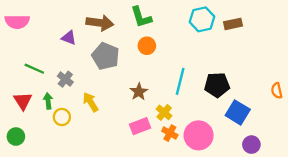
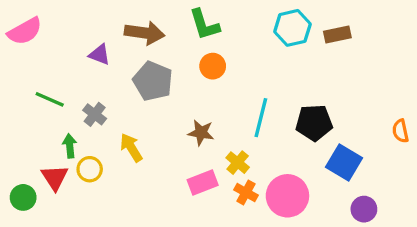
pink semicircle: (17, 22) -> (25, 31), turned -30
brown star: (139, 92) -> (201, 133), turned -30
red triangle: (23, 101) -> (55, 178), moved

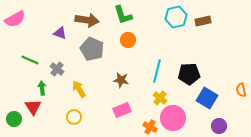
orange semicircle: (401, 131) -> (241, 90), moved
yellow cross: (238, 163) -> (160, 98), moved
yellow circle: (90, 169) -> (74, 117), moved
orange cross: (246, 192) -> (150, 127), moved

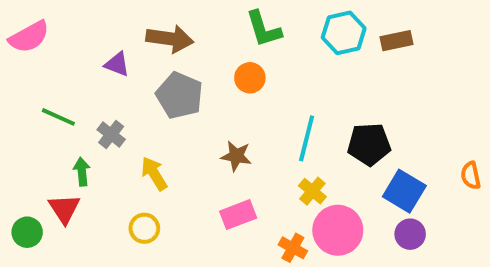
green L-shape: (123, 15) -> (264, 29), moved
purple circle: (219, 126) -> (410, 234), moved

